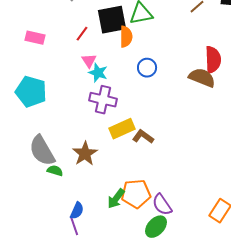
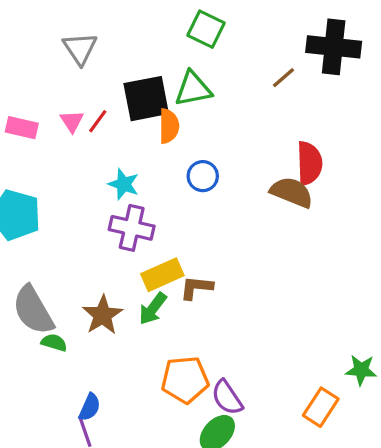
pink triangle: (89, 61) -> (72, 121), moved
brown L-shape: (143, 137) -> (196, 288), turned -30
green arrow: (116, 199) -> (153, 309), moved

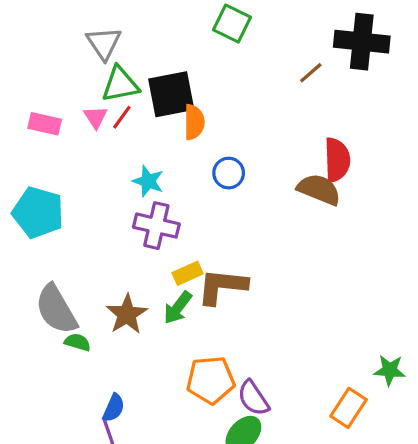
green triangle: (193, 89) -> (120, 84), moved
yellow rectangle: (162, 275) -> (188, 273), size x0.7
brown L-shape: (196, 288) -> (222, 286), size x1.5

